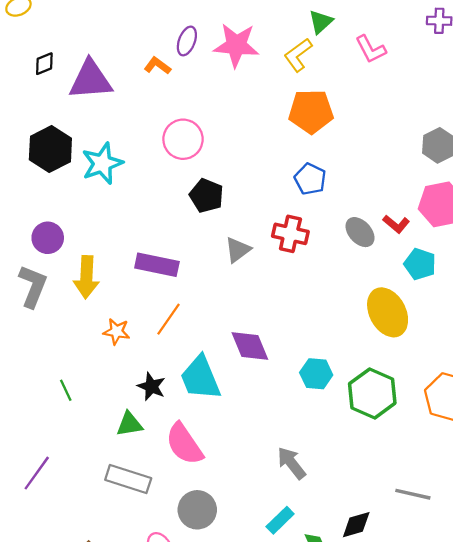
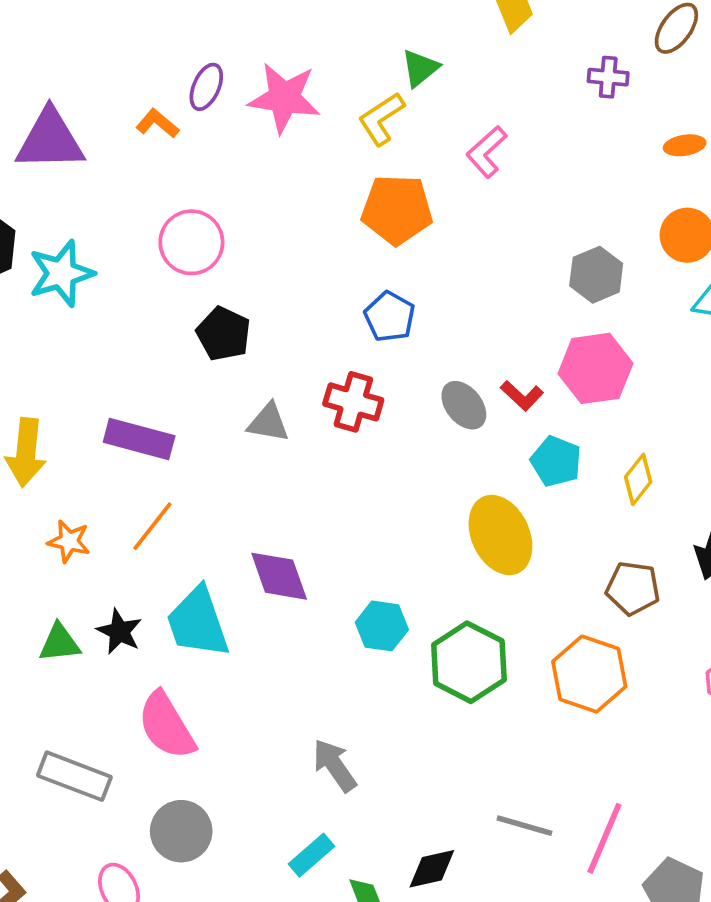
pink L-shape: (371, 49) -> (487, 152), moved, turned 72
gray triangle: (238, 250) -> (268, 423), turned 44
green triangle: (129, 424) -> (60, 643), moved

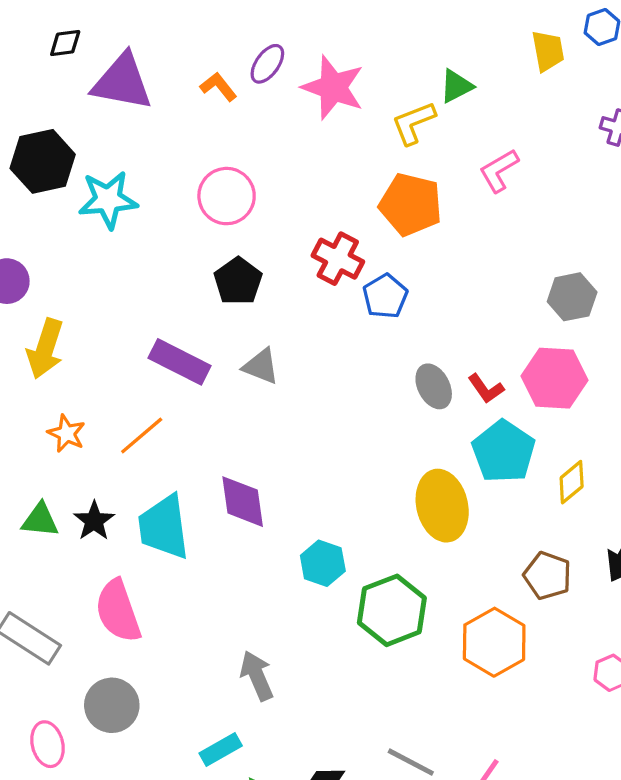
red cross: (353, 402) -> (338, 259), moved
purple rectangle: (139, 439) -> (180, 362), moved
cyan pentagon: (556, 461) -> (504, 452), size x1.4

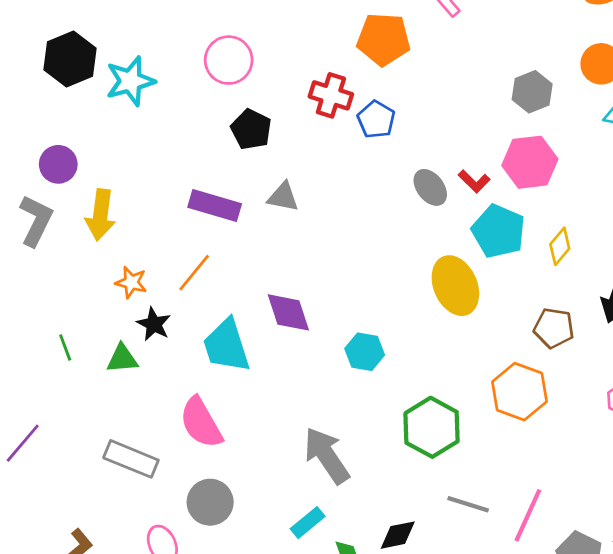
black star: (94, 521) -> (154, 324), moved
green hexagon: (392, 610) -> (431, 427), moved
gray arrow: (257, 676) -> (327, 456), size x1.4

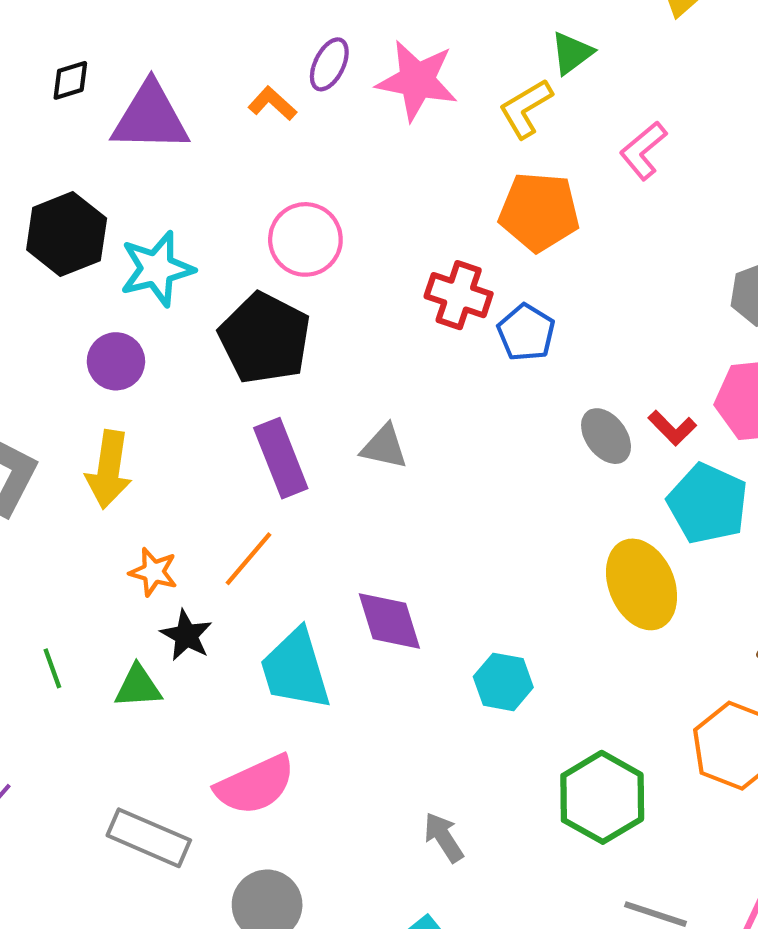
black pentagon: (251, 129) -> (265, 338), moved, size x1.5
purple circle: (58, 164) -> (116, 361), moved
purple rectangle: (215, 205) -> (281, 458), turned 51
pink semicircle: (201, 423) -> (255, 785), turned -86
gray arrow: (327, 456) -> (444, 837), size x0.6

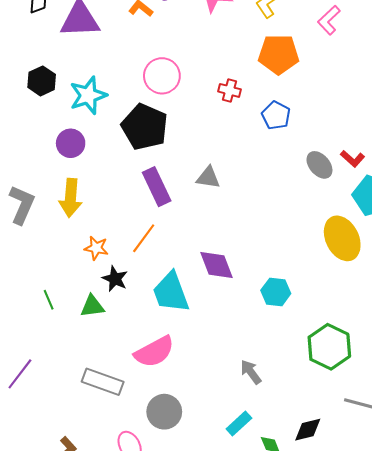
black hexagon: (67, 234) -> (42, 81), size x0.7
red cross: (459, 295) -> (229, 90), moved, size x0.7

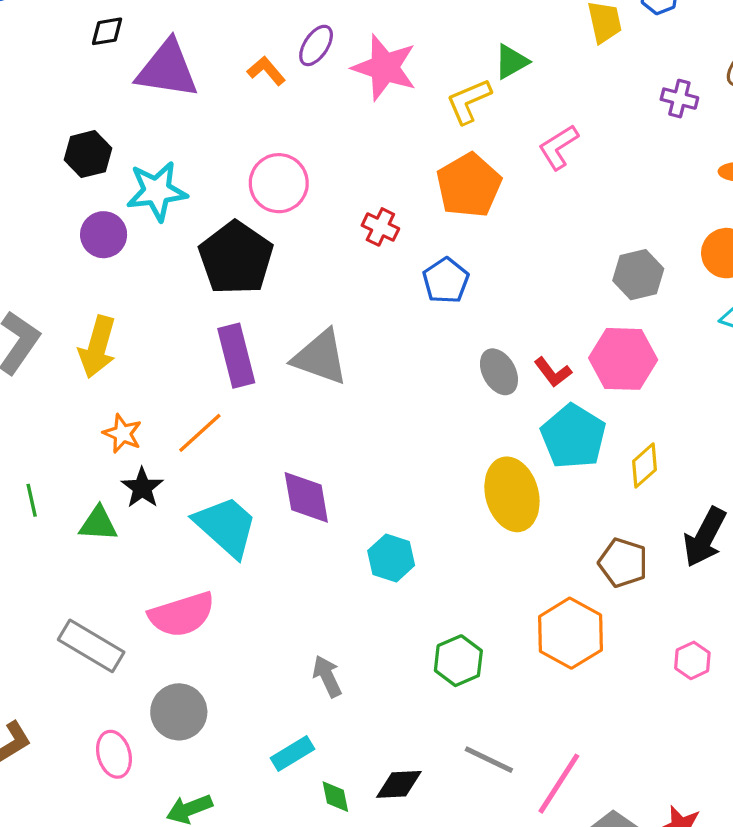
orange pentagon: (279, 54) -> (469, 185), turned 30
purple circle: (71, 143) -> (104, 235), moved
gray triangle: (208, 178) -> (320, 357), size x1.5
cyan trapezoid: (171, 292) -> (226, 526), turned 141
green hexagon: (329, 347) -> (458, 661), size x0.7

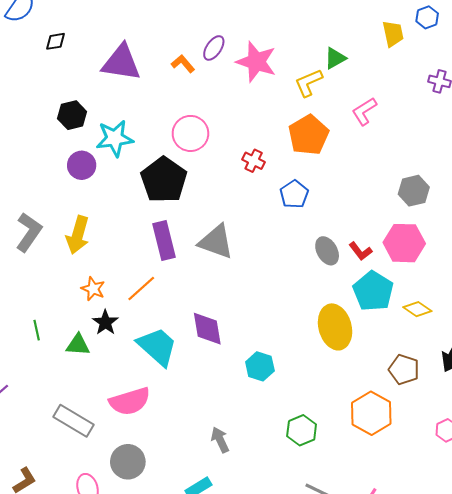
black diamond: (107, 31) -> (56, 41), moved
yellow diamond: (644, 465) -> (417, 309), turned 76

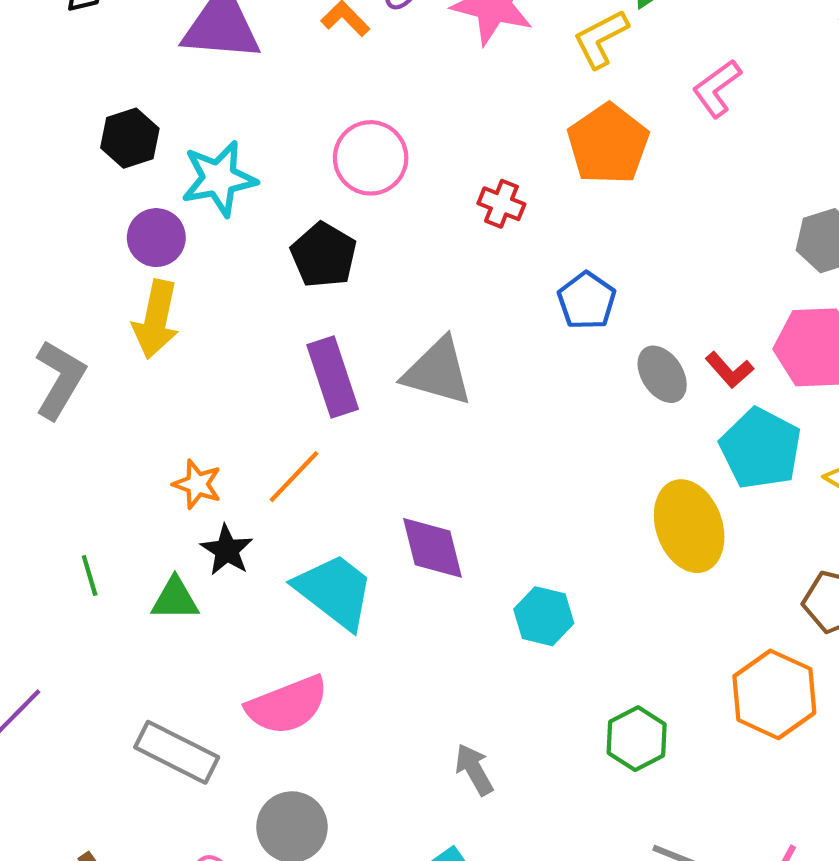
black pentagon: (164, 180) -> (324, 255), size x0.7
blue pentagon: (294, 194) -> (587, 301), moved
yellow arrow: (78, 235) -> (156, 319), moved

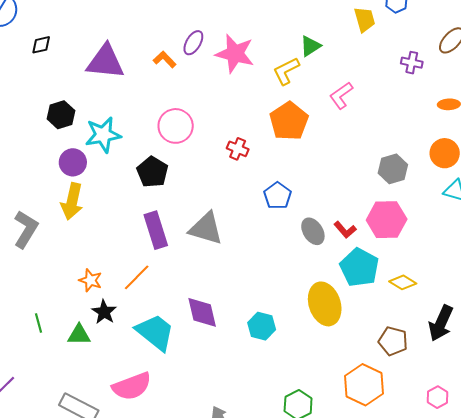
cyan hexagon: (544, 616) -> (262, 326), moved

